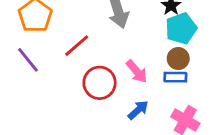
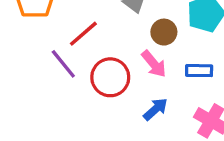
brown circle: (178, 59) -> (164, 32), moved
purple line: (28, 60) -> (63, 64), moved

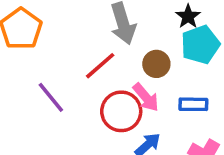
red line: (83, 34) -> (100, 66), moved
red circle: (110, 77) -> (121, 111), moved

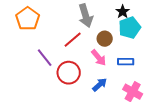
red circle: (121, 111) -> (69, 73), moved

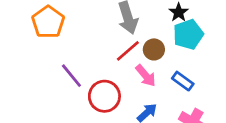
red line: (73, 40) -> (128, 51), moved
blue rectangle: (126, 62) -> (183, 81), turned 35

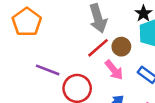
purple line: (71, 76) -> (48, 70), turned -30

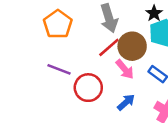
orange pentagon: (27, 22) -> (58, 24), moved
brown circle: (121, 47) -> (132, 46), size x1.5

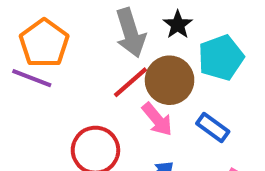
black star: (154, 13) -> (178, 25), moved
purple line: (59, 69) -> (32, 78), moved

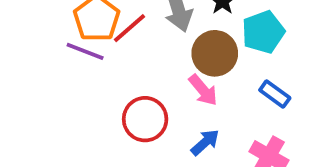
red line: (130, 82) -> (130, 28), moved
blue rectangle: (213, 128) -> (275, 94), moved

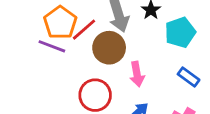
brown circle: (215, 53) -> (109, 48), moved
pink arrow: (203, 90) -> (137, 74), turned 30

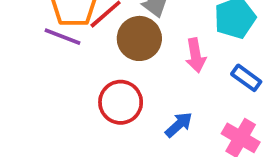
pink arrow: (137, 74) -> (196, 55), moved

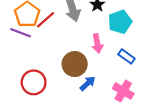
brown circle: (139, 38) -> (75, 64), moved
red circle: (121, 102) -> (34, 82), moved

